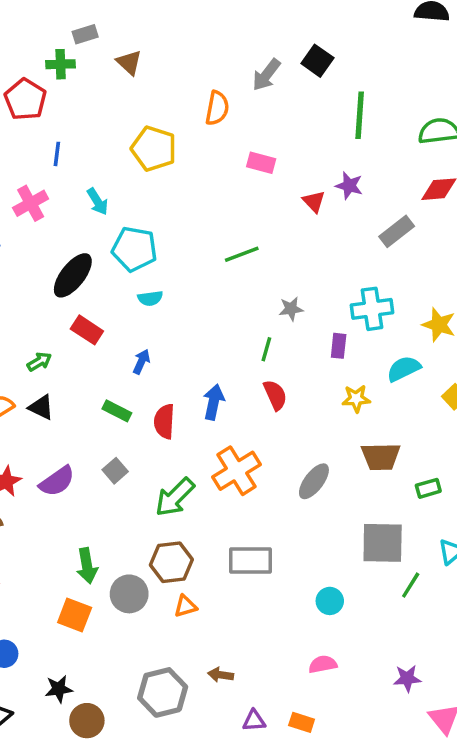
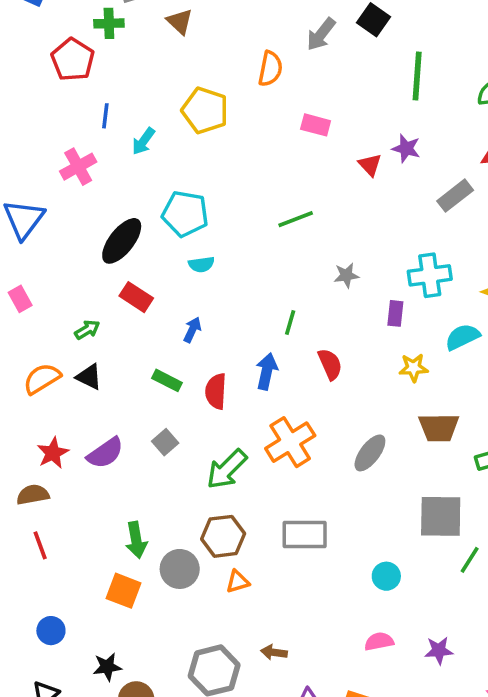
cyan arrow: (97, 201) -> (143, 141), moved, turned 68
green line: (266, 349) -> (290, 322), moved
purple star: (407, 678) -> (439, 651), moved

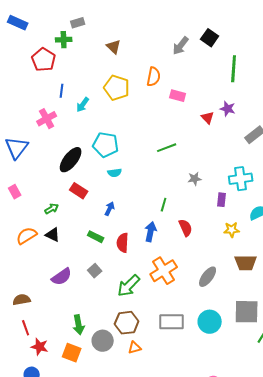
brown triangle: (180, 22) -> (114, 47), moved
orange semicircle: (270, 69) -> (154, 77), moved
red star: (53, 453) -> (40, 347), moved, turned -30
cyan circle: (386, 576) -> (210, 322), moved, size x1.5

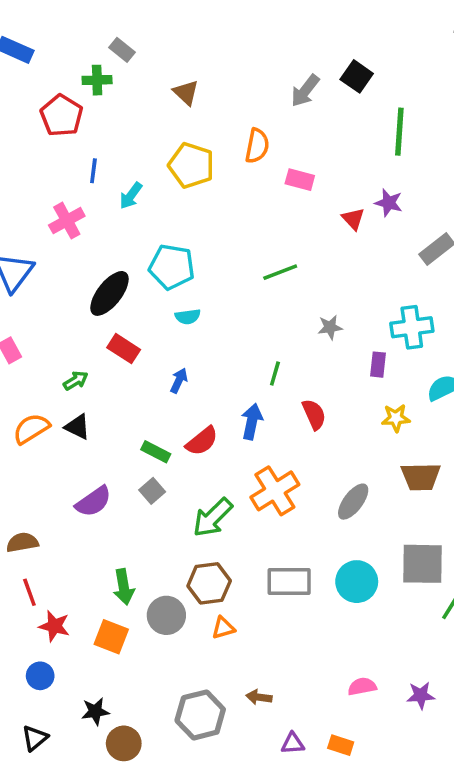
gray rectangle: (78, 23) -> (122, 50), turned 56
green rectangle: (96, 237) -> (156, 452), moved
red semicircle: (123, 243) -> (202, 441), turned -132

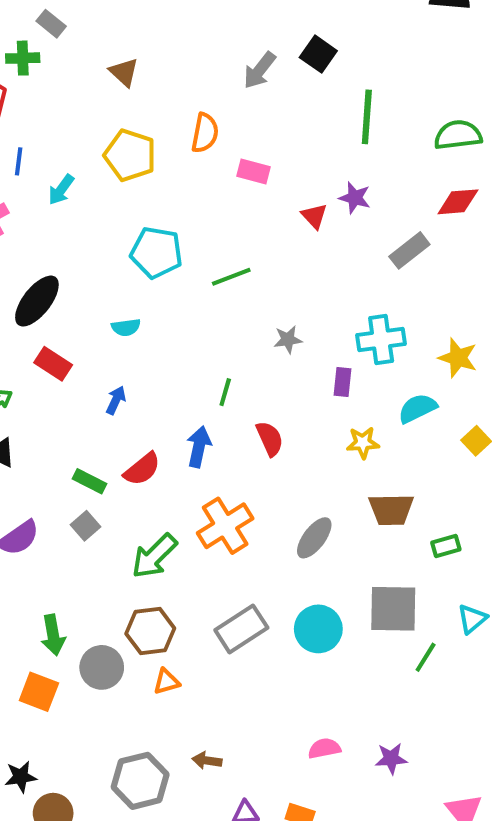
cyan pentagon: (172, 267) -> (156, 252), moved
gray rectangle: (289, 582) -> (241, 629), turned -33

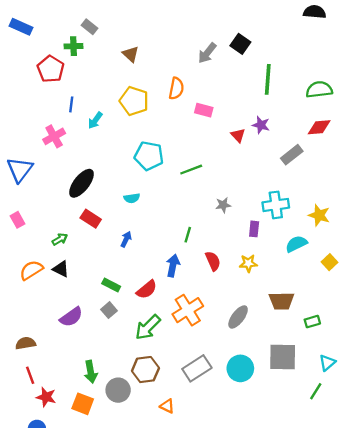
yellow star: (363, 443) -> (248, 263), moved
red semicircle: (142, 469) -> (147, 290), moved
green line: (426, 657) -> (316, 391), moved
orange triangle: (166, 682) -> (167, 406), moved, turned 42

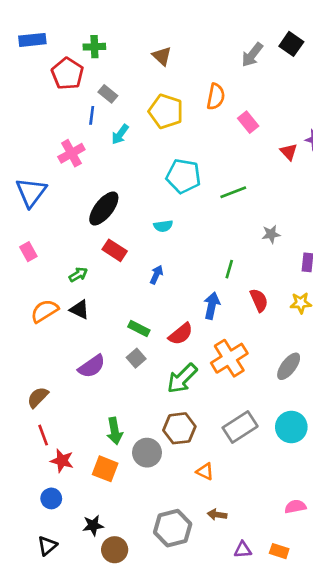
blue rectangle: (21, 27) -> (32, 40), moved, turned -30
gray rectangle: (89, 27) -> (108, 94), moved
pink rectangle: (204, 110) -> (248, 122), turned 36
brown semicircle: (26, 343) -> (38, 397), turned -36

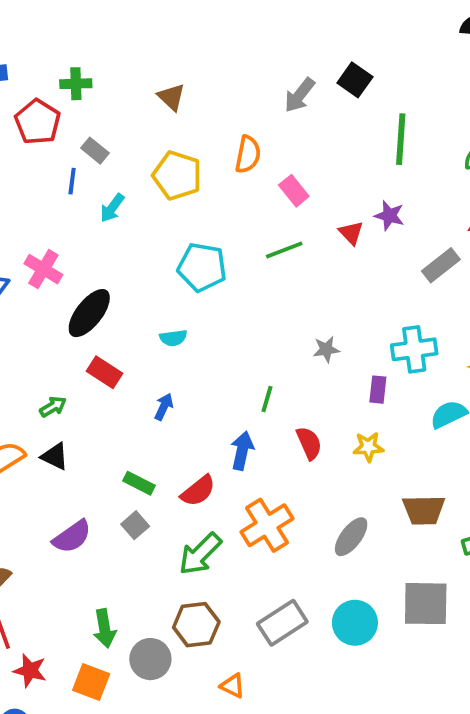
pink cross: (71, 153) -> (43, 269), moved, turned -30
green line: (233, 192) -> (284, 250), moved

